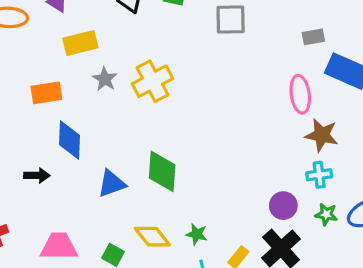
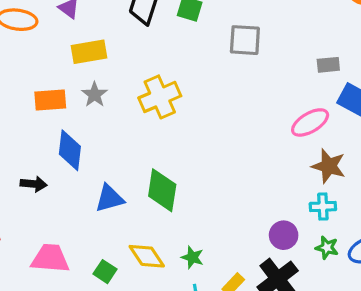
gray star: (105, 79) -> (95, 95), moved
pink ellipse: (300, 94) -> (310, 122), turned 63

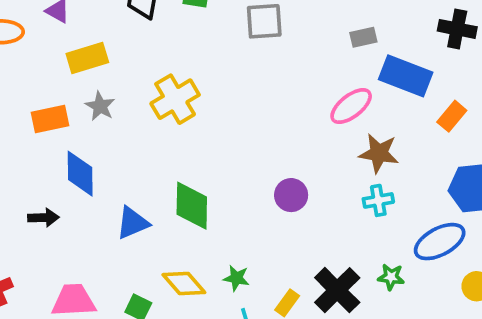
purple circle: (284, 235) -> (291, 195), moved
green star: (327, 248) -> (391, 277), moved

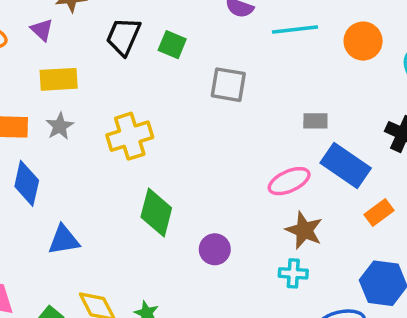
green diamond: (192, 206) -> (156, 213), moved

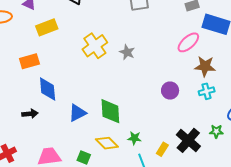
gray star: (60, 126) -> (127, 52), moved
green diamond: (156, 213) -> (110, 111), moved
purple circle: (215, 249) -> (170, 91), moved

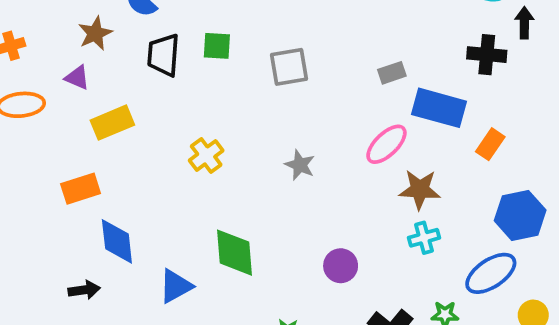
yellow cross: (95, 46) -> (206, 155), size x0.7
gray star: (127, 52) -> (300, 165), moved
purple circle: (170, 91) -> (341, 266), moved
green diamond: (110, 111) -> (234, 253), moved

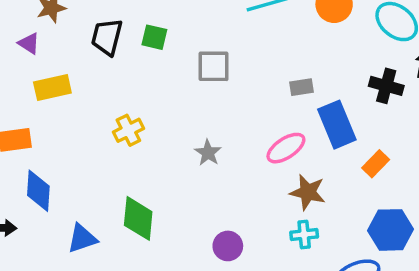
blue rectangle: (439, 108) -> (337, 125), turned 42

